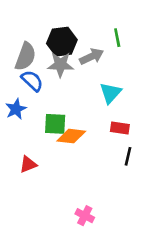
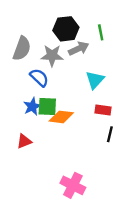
black hexagon: (62, 42) -> (66, 29), moved
blue semicircle: (32, 81) -> (39, 78), moved
blue star: (16, 109) -> (32, 107), moved
pink cross: (85, 216) -> (73, 185), size x1.5

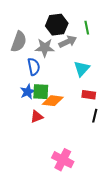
blue semicircle: (39, 78) -> (34, 67), turned 36
red triangle: (24, 141) -> (37, 117), moved

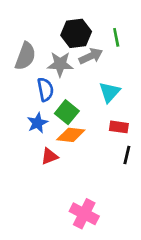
green square: (41, 92) -> (67, 112), moved, turned 36

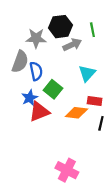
gray semicircle: (25, 56) -> (20, 62), moved
gray star: (60, 64) -> (36, 38), moved
orange diamond: (71, 135) -> (76, 113), moved
red triangle: (49, 156) -> (39, 112), moved, size x1.5

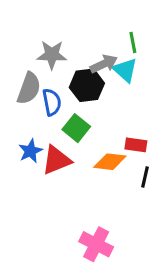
black hexagon: (60, 27) -> (87, 85), moved
cyan triangle: (87, 73) -> (125, 70), moved, turned -30
blue star: (30, 98) -> (30, 151), moved

